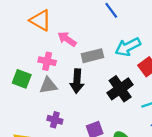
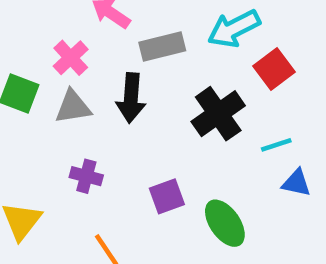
pink cross: (47, 61) -> (71, 58), turned 35

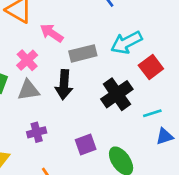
purple cross: (86, 176) -> (37, 132), turned -30
blue triangle: (296, 183) -> (165, 136), turned -30

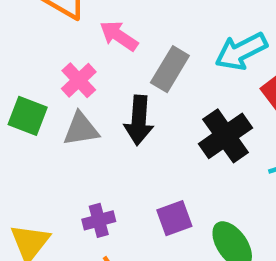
gray rectangle: (83, 53) -> (170, 69), turned -45
purple cross: (37, 132) -> (99, 220), moved

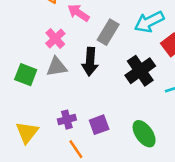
green square: (28, 116) -> (26, 75), moved
purple square: (174, 218) -> (99, 125), moved

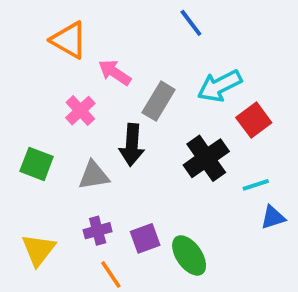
gray triangle: (57, 67) -> (94, 175), moved
green ellipse: (144, 134) -> (189, 255), moved

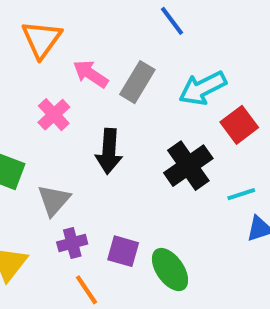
orange triangle: (69, 40) -> (42, 39), turned 36
gray rectangle: (159, 101) -> (137, 82), moved
gray triangle: (94, 175) -> (54, 200), moved, turned -40
purple square: (145, 238) -> (123, 251), turned 36

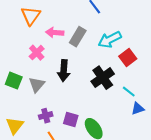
pink arrow: (91, 74) -> (55, 33), turned -30
cyan line: (241, 194) -> (129, 92), turned 56
gray triangle: (54, 200) -> (37, 85), moved

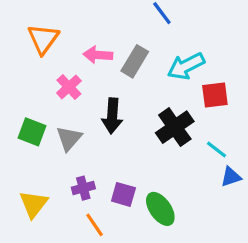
orange triangle: (31, 16) -> (43, 39), moved
red square: (128, 58) -> (215, 95), turned 30

